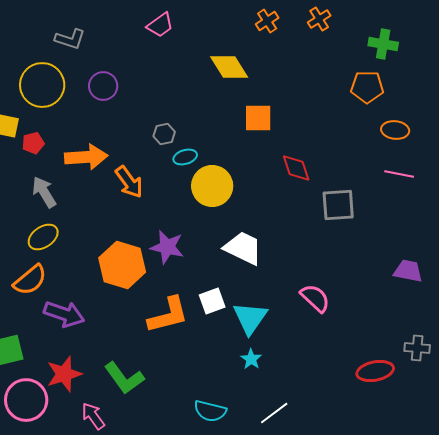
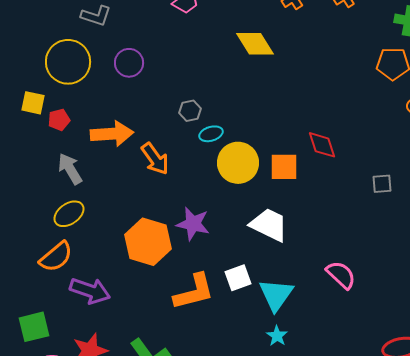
orange square: (258, 118) -> (284, 167), moved
gray square: (338, 205) -> (382, 184), moved, size x0.6

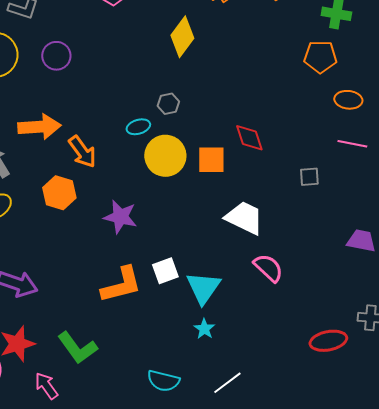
yellow diamond: (255, 44) -> (182, 37), turned 69
gray hexagon: (190, 111) -> (168, 104), moved
white trapezoid: (269, 225) -> (244, 218), moved
orange hexagon: (148, 242) -> (59, 193), moved, size x0.7

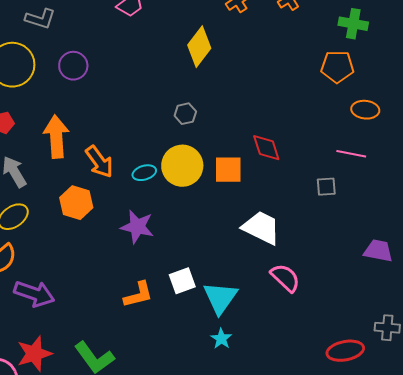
orange arrow: (39, 127) -> (56, 137), turned -90
cyan ellipse: (138, 127) -> (144, 173), moved
pink line: (352, 144) -> (351, 154), moved
orange L-shape: (121, 285) -> (138, 295), size x0.7

